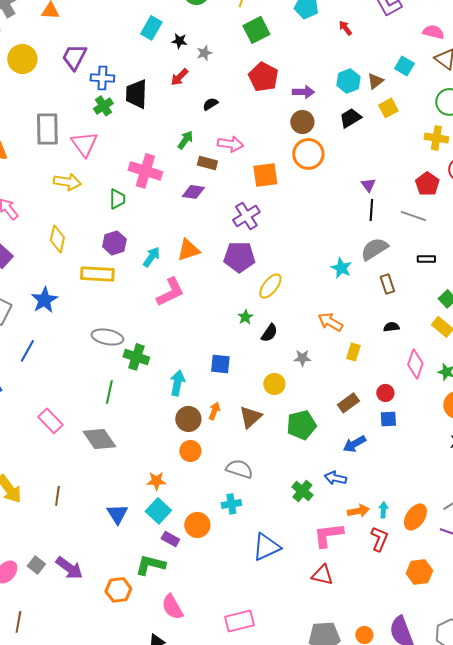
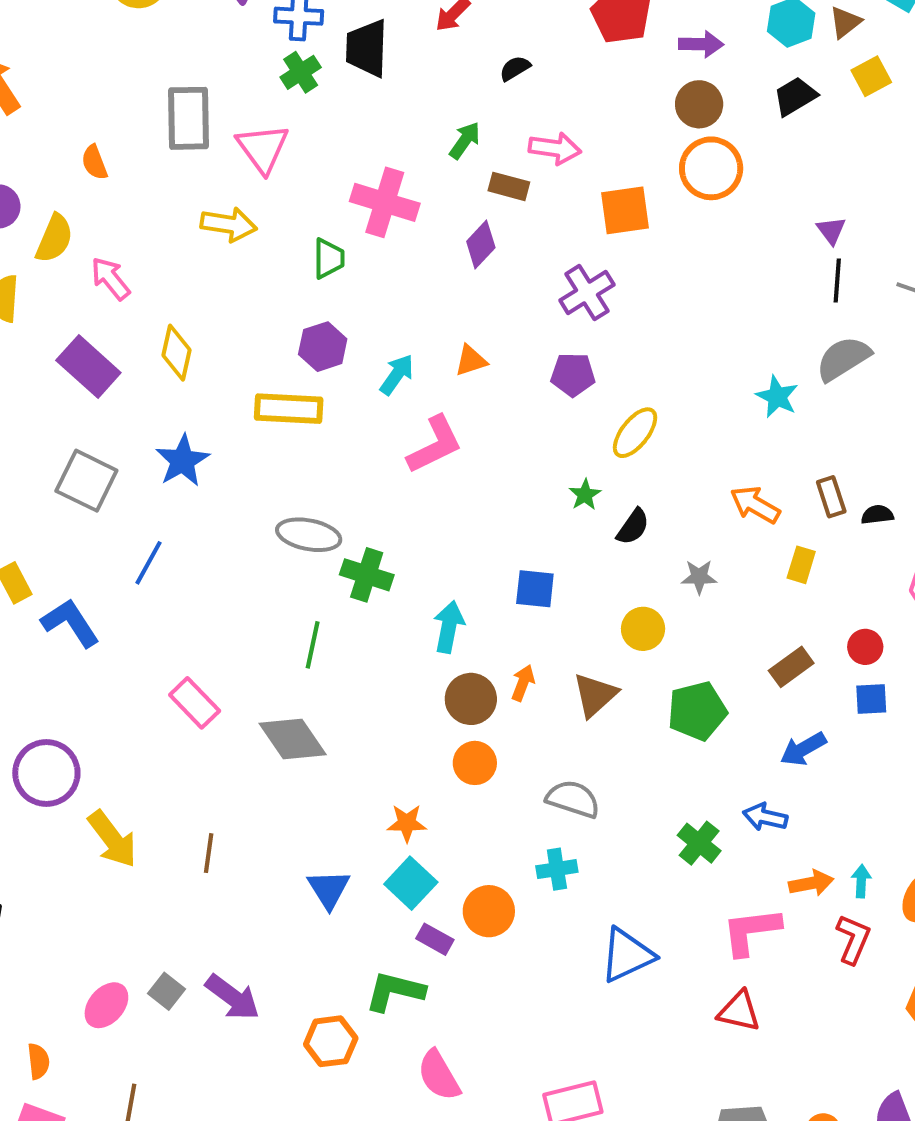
purple diamond: (193, 192) -> (481, 244), turned -55
yellow diamond: (57, 239) -> (177, 353), moved
orange triangle: (188, 250) -> (471, 361), size x0.7
purple pentagon: (239, 257) -> (573, 375), size x0.7
brown rectangle: (387, 284) -> (831, 497), moved

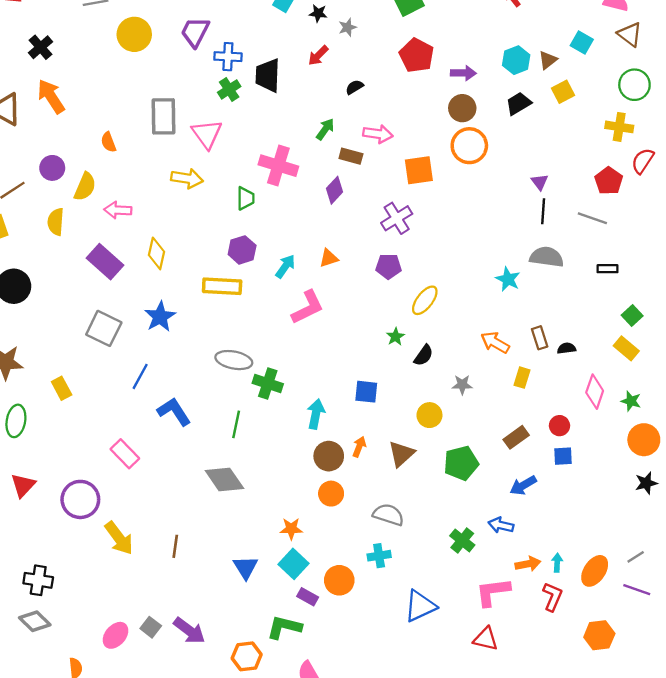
pink arrow: (110, 278) -> (118, 210), turned -48
gray semicircle: (843, 359) -> (547, 257), turned 40
blue L-shape: (70, 623) -> (174, 412), moved
pink rectangle: (195, 703) -> (125, 454), moved

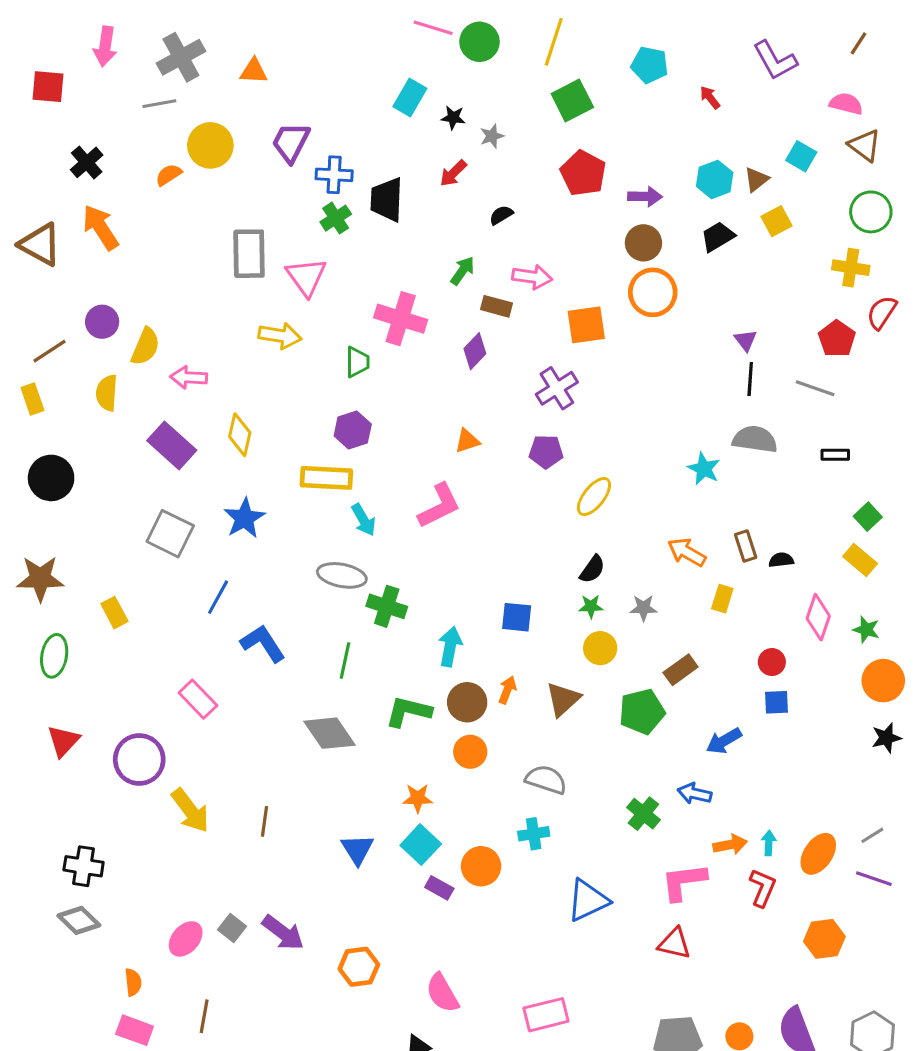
orange semicircle: (108, 142) -> (169, 175), moved, turned 78
cyan arrow: (285, 266) -> (364, 520), moved, turned 115
green star: (395, 337) -> (591, 606), moved, turned 30
brown rectangle: (516, 437) -> (681, 670), moved
green L-shape: (284, 627) -> (408, 712), moved

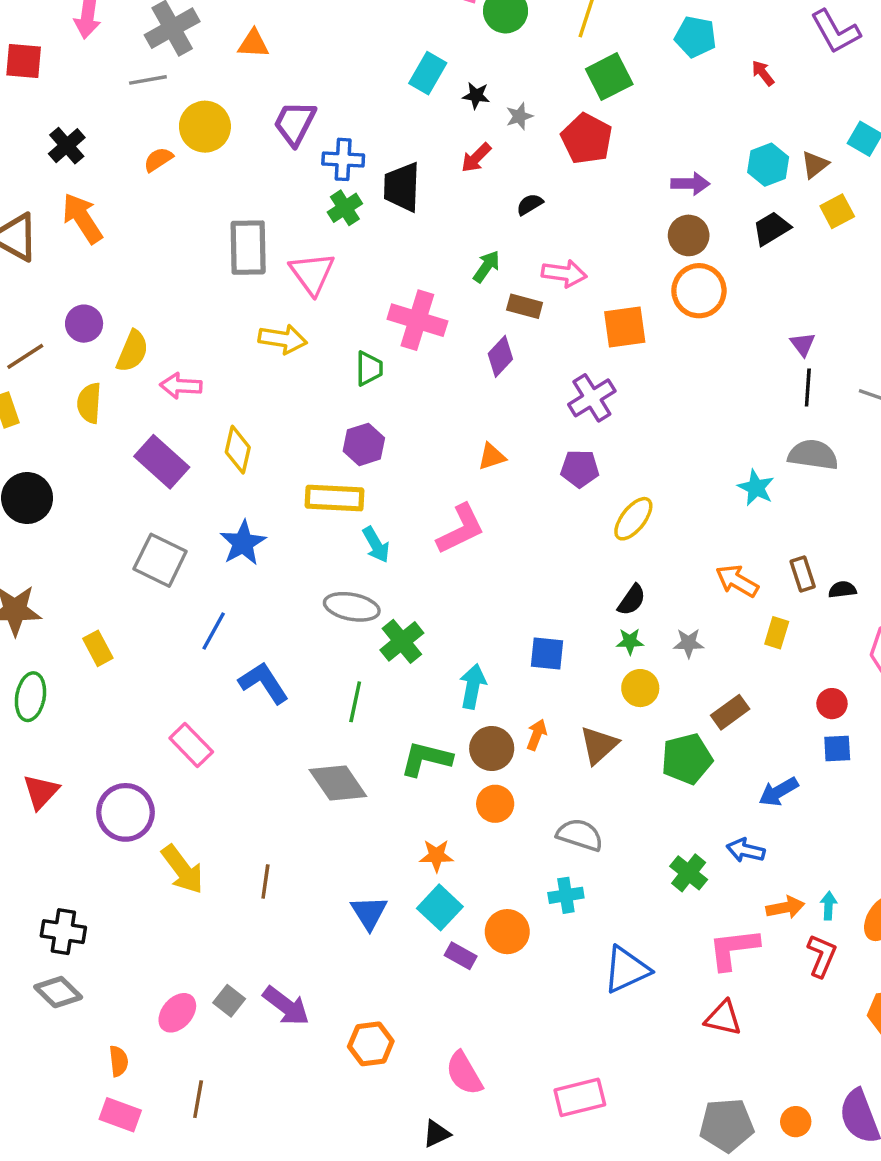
red pentagon: (583, 173) -> (587, 139), moved
green cross: (387, 606) -> (402, 641), turned 33

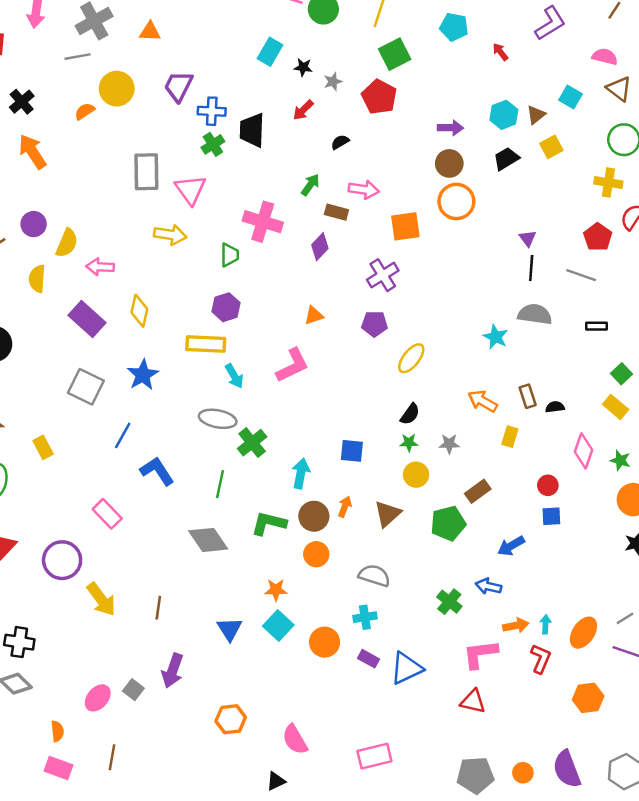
purple L-shape: (835, 32) -> (550, 23), turned -93
purple rectangle: (461, 956) -> (369, 659), moved
purple arrow: (286, 1006) -> (173, 671), moved, turned 72

